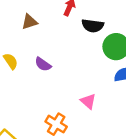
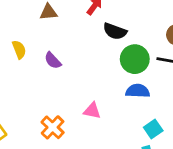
pink triangle: (88, 101) -> (92, 111), turned -42

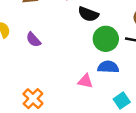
pink triangle: (92, 111) -> (85, 81), moved

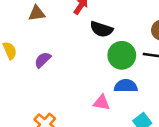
purple semicircle: (33, 40) -> (43, 60), turned 91

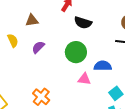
brown triangle: (37, 13) -> (32, 20), moved
green circle: (122, 55) -> (76, 52), moved

